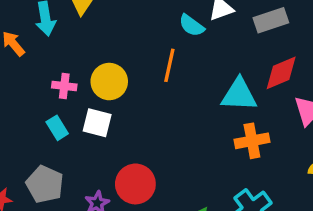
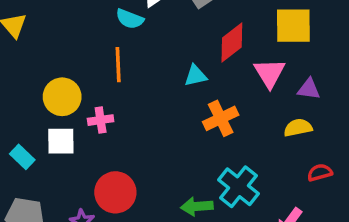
pink cross: (64, 86) -> (101, 120), moved
cyan triangle: (239, 95) -> (196, 76), size x0.6

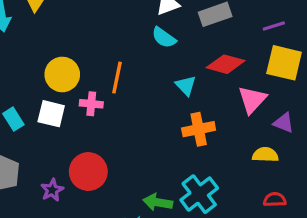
cyan semicircle: (130, 19) -> (164, 38), moved
red diamond: (232, 43) -> (226, 64), turned 39
orange line: (118, 65) -> (117, 78), moved
cyan triangle: (196, 76) -> (186, 86), turned 45

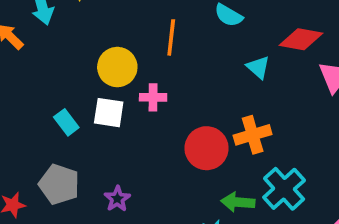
orange line: (117, 78) -> (171, 37), moved
orange cross: (199, 129) -> (253, 135), moved
red circle: (88, 172) -> (207, 148), moved

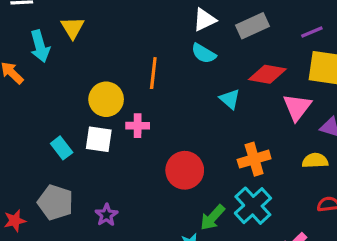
orange cross: (253, 135) -> (254, 159), moved
green arrow: (238, 202) -> (212, 218), turned -52

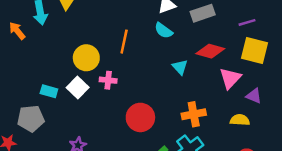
white square: (99, 139) -> (78, 87), turned 30
cyan rectangle: (62, 148) -> (49, 91), turned -42
gray pentagon: (55, 202) -> (31, 119), moved, turned -30

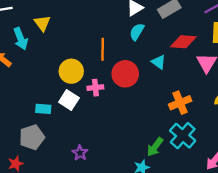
cyan semicircle: (164, 30) -> (137, 32), turned 96
red circle: (140, 117) -> (125, 74), moved

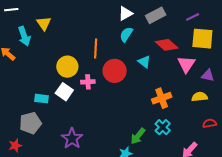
red diamond: (183, 42) -> (167, 45), turned 35
cyan cross: (183, 136) -> (163, 127), size x0.7
purple star: (80, 153) -> (72, 138), size x1.5

